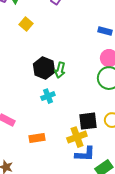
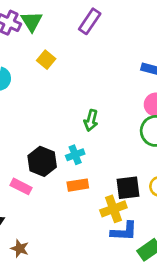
black hexagon: (44, 68) -> (42, 161), moved
orange rectangle: (37, 138) -> (78, 185), moved

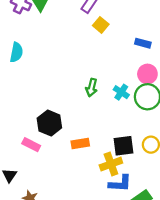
yellow square: (46, 60) -> (101, 25), moved
cyan cross: (75, 155) -> (121, 92), moved, turned -35

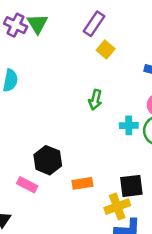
green arrow: (92, 88) -> (95, 100), moved
cyan cross: (121, 92) -> (129, 125), turned -35

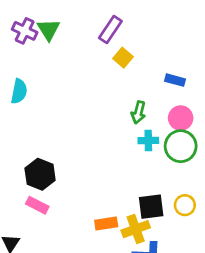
green arrow: (95, 100) -> (138, 112), moved
black hexagon: (48, 160) -> (40, 174), moved
orange rectangle: (82, 183) -> (106, 223), moved

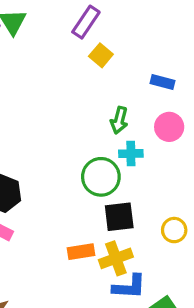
green circle: (181, 146) -> (101, 177), moved
black square: (151, 207) -> (119, 217), moved

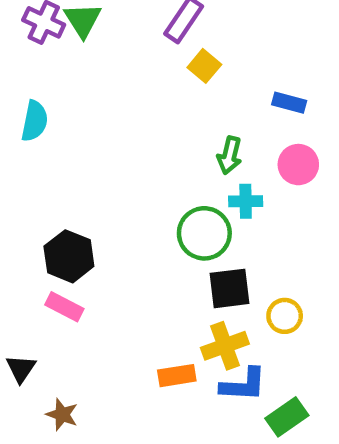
yellow circle: (174, 230) -> (285, 316), moved
orange rectangle: (81, 252) -> (177, 376), moved

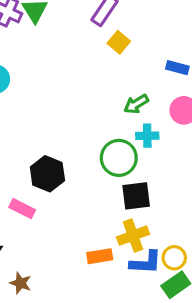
green arrow: (230, 155) -> (136, 104), turned 45
black hexagon: (69, 256) -> (47, 174), moved
yellow circle: (285, 316) -> (174, 258), moved

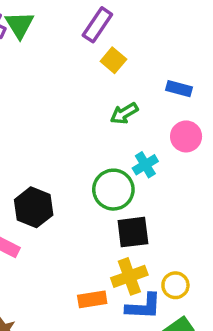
green arrow: (136, 104) -> (124, 113), moved
cyan cross: (147, 136) -> (145, 165), turned -30
yellow circle: (174, 258) -> (175, 285), moved

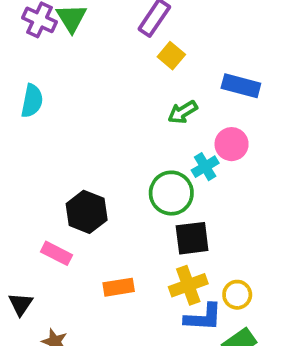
blue rectangle: (179, 89) -> (241, 86), size x1.4
pink circle: (186, 136) -> (232, 144), moved
orange rectangle: (92, 299) -> (119, 287), moved

